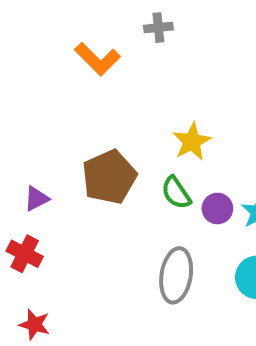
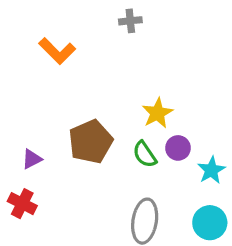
orange L-shape: (97, 59) -> (57, 51), moved
purple circle: (217, 209) -> (178, 148), moved

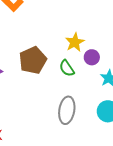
purple circle: (178, 148) -> (92, 57), moved

